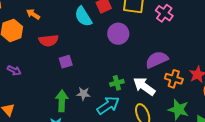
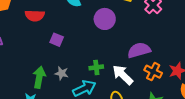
purple square: (66, 62) -> (57, 40), moved, turned 32

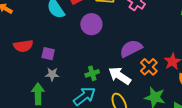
red semicircle: (35, 16) -> (23, 46), moved
orange cross: (153, 72) -> (149, 67), turned 30
gray star: (62, 73) -> (52, 74), moved

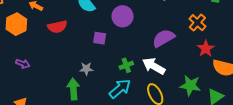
red semicircle: (23, 46) -> (57, 27), moved
purple square: (48, 54) -> (100, 38), moved
orange cross: (149, 67) -> (197, 23), moved

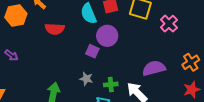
purple circle: (123, 16) -> (107, 36), moved
gray star: (86, 69) -> (86, 79), moved

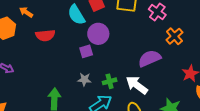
purple square: (92, 51) -> (86, 51), turned -32
orange cross: (191, 62) -> (174, 36), moved

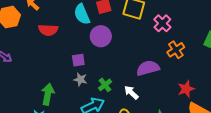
purple square: (86, 51) -> (78, 60), moved
green cross: (110, 81) -> (105, 85), turned -32
white arrow: (137, 85) -> (131, 93), size x0.7

